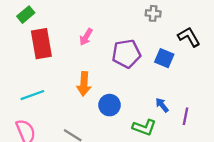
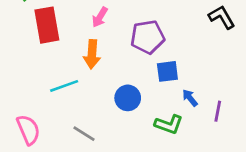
blue square: (164, 58) -> (167, 71), moved, turned -30
orange arrow: (84, 84) -> (92, 54), moved
cyan line: (32, 95) -> (64, 86), moved

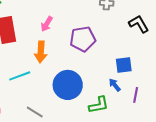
blue square: (167, 71) -> (124, 65), moved
blue circle: (128, 98) -> (68, 85), size x1.5
green L-shape: (169, 124) -> (99, 105), turned -30

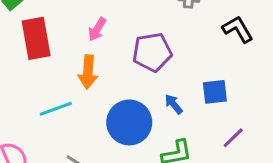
blue arrow: (115, 85) -> (174, 104), moved
purple line: (136, 95) -> (233, 138), turned 35

